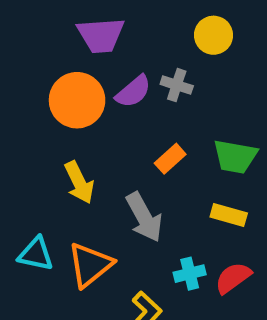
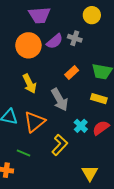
cyan cross: (190, 274) -> (81, 126), turned -32

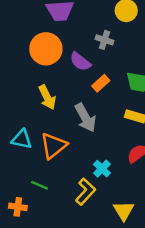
purple semicircle: (55, 41) -> (80, 62), moved, turned 78
cyan cross: (81, 126) -> (102, 169), moved
yellow L-shape: (60, 145) -> (85, 192), moved

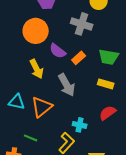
gray cross: (105, 40) -> (82, 24), size x1.5
purple semicircle: (80, 62) -> (58, 51), moved
cyan cross: (102, 169) -> (80, 125), turned -32

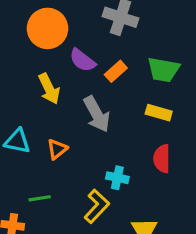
orange triangle: (42, 107) -> (57, 149), size x0.6
red semicircle: (108, 113) -> (162, 159), turned -54
green line: (31, 138) -> (40, 198), turned -32

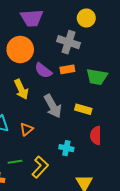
orange rectangle: (116, 71) -> (67, 69), moved, turned 32
yellow rectangle: (159, 113) -> (83, 109), moved
yellow L-shape: (97, 206) -> (40, 167), moved

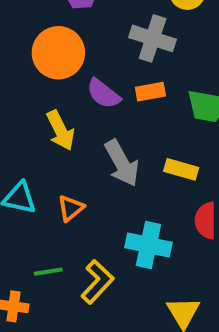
cyan cross: (66, 148) -> (148, 245), size x1.5

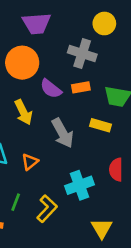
yellow rectangle: (181, 169) -> (100, 125), moved
cyan cross: (148, 245) -> (80, 185), turned -32
green line: (48, 272) -> (16, 202), turned -60

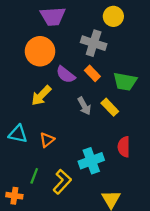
orange rectangle: (81, 87) -> (92, 73), turned 56
yellow arrow: (23, 112) -> (41, 96), turned 70
yellow rectangle: (100, 125) -> (110, 107), turned 30
gray arrow: (63, 133) -> (84, 106), moved, size x0.7

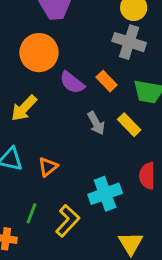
gray cross: (94, 43) -> (129, 42), moved
yellow arrow: (41, 96) -> (24, 108), moved

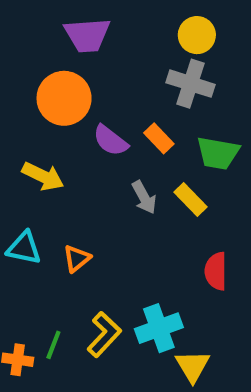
yellow arrow: (24, 108) -> (43, 176), turned -108
cyan cross: (105, 194) -> (159, 328), moved
green line: (31, 213) -> (53, 345), moved

